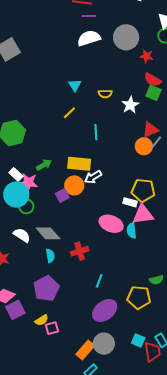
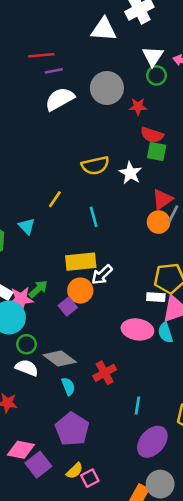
cyan triangle: (75, 85) -> (27, 226), moved
yellow semicircle: (105, 94) -> (95, 165), size x1.5
green arrow: (44, 165) -> (38, 289), moved
green circle: (26, 206) -> (26, 344), moved

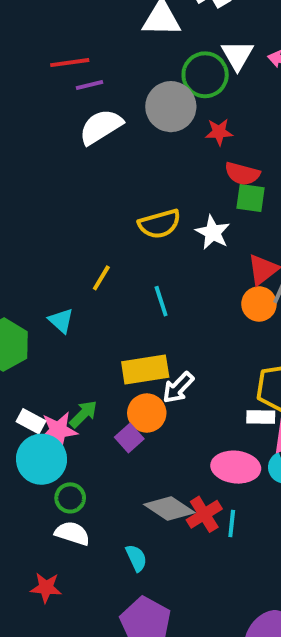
green circle: (157, 75) -> (205, 75), moved, size x1.5
gray diamond: (60, 359) -> (169, 508), moved
red cross: (105, 373) -> (204, 514), moved
cyan line: (137, 406) -> (232, 523), moved

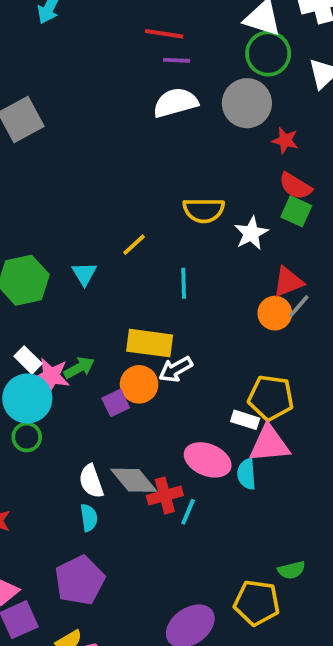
green circle: (205, 75) -> (268, 54), moved
green circle: (70, 498) -> (27, 437), moved
white semicircle: (72, 533) -> (91, 481), moved, turned -144

